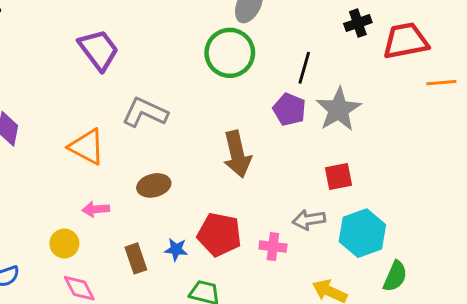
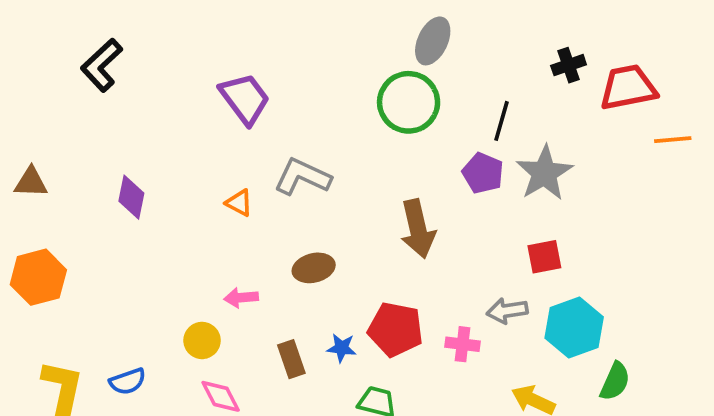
orange triangle: (87, 147) -> (239, 203), moved, size x0.6

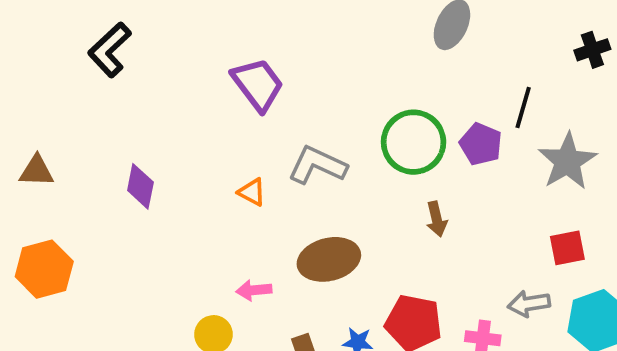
green circle: (409, 102) -> (414, 142), moved
purple pentagon: (483, 173) -> (481, 144), moved
brown arrow: (418, 229) -> (437, 219), size x0.6
brown ellipse: (314, 268) -> (329, 259), size x1.4

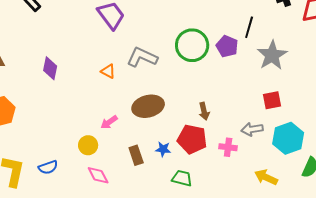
brown arrow: (437, 219) -> (204, 111), moved
pink arrow: (254, 290) -> (109, 122), turned -30

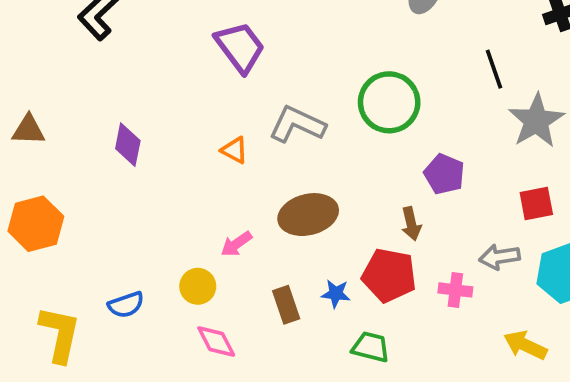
black line: (249, 27) -> (494, 69), turned -35
purple pentagon: (227, 46) -> (444, 174), moved
blue semicircle: (48, 167) -> (126, 305), moved

